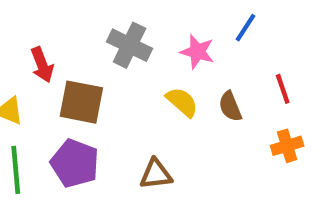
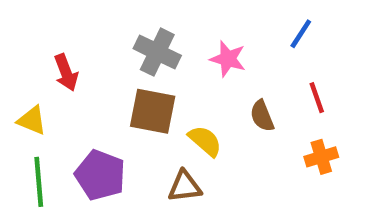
blue line: (245, 28) -> (301, 34), moved
brown square: (81, 102) -> (153, 111), moved
yellow semicircle: (182, 102) -> (205, 141), moved

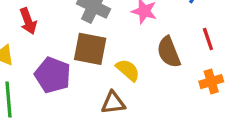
brown semicircle: (262, 116) -> (169, 52), size x1.4
purple pentagon: (100, 175) -> (53, 75), moved

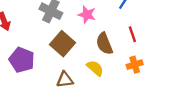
brown square: (90, 49) -> (62, 44), moved, turned 30
yellow semicircle: (128, 70) -> (95, 68), moved

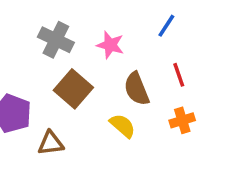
brown triangle: (65, 80) -> (51, 143), moved

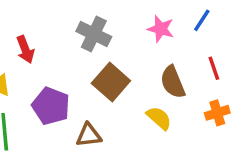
pink star: (110, 45) -> (161, 29), moved

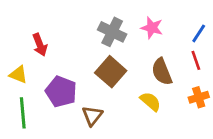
blue line: (202, 20) -> (199, 33), moved
gray cross: (94, 34) -> (112, 32), moved
brown triangle: (89, 135) -> (92, 116), turned -45

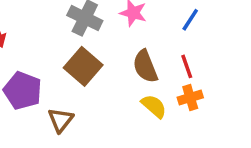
red line: (196, 60) -> (187, 66), moved
yellow semicircle: (150, 102) -> (154, 106), moved

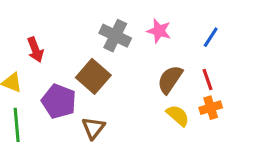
brown square: (83, 66) -> (93, 76), moved
brown semicircle: (145, 66) -> (170, 79), turned 56

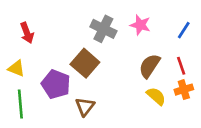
red arrow: (35, 50) -> (27, 33), moved

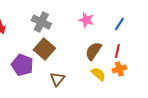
gray cross: (103, 29) -> (41, 22), moved
red line: (181, 66) -> (117, 51), turned 32
brown triangle: (85, 107) -> (57, 79), moved

